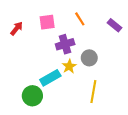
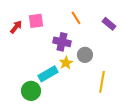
pink square: (47, 22) -> (36, 21), moved
purple cross: (65, 44) -> (62, 42), turned 30
yellow line: (93, 92) -> (102, 82), moved

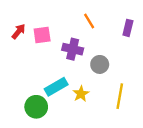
pink square: (36, 21) -> (42, 35), moved
purple rectangle: (109, 24) -> (128, 28), turned 64
yellow star: (66, 63) -> (81, 94), moved

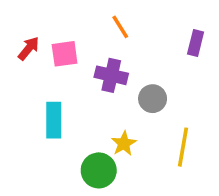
orange line: (89, 21) -> (120, 27), moved
cyan rectangle: (56, 87) -> (54, 120), moved, turned -60
green circle: (36, 107) -> (99, 170), moved

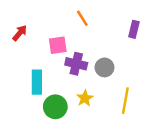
pink square: (65, 54) -> (58, 45), moved
purple cross: (111, 75) -> (76, 64), moved
green circle: (99, 170) -> (55, 107), moved

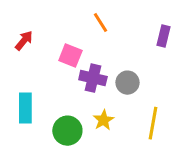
pink square: (58, 45) -> (70, 56), turned 30
cyan rectangle: (37, 82) -> (25, 108), moved

